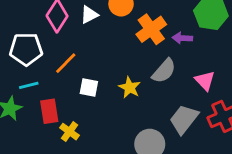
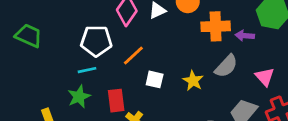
orange cross: (151, 29) -> (216, 26), turned 32
cyan line: (29, 85) -> (87, 70), moved

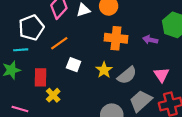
orange cross: (216, 26) -> (116, 38), moved
white pentagon: (96, 41) -> (31, 28), turned -30
gray semicircle: (226, 66) -> (127, 75), moved

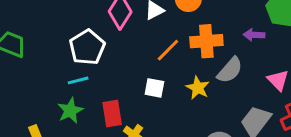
orange line: (59, 43) -> (168, 50), moved
gray semicircle: (127, 75) -> (230, 70), moved

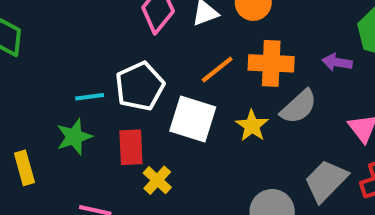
white pentagon: (87, 47) -> (140, 86), moved
white square: (154, 88) -> (193, 119), size x1.6

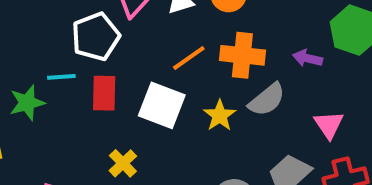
white pentagon: (140, 86) -> (96, 37), moved
green star: (74, 137) -> (27, 103), moved
red rectangle: (131, 147) -> (104, 93), moved

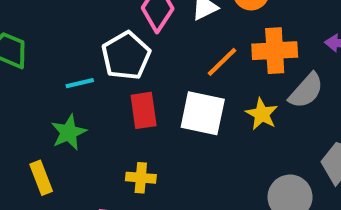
cyan line: (61, 77) -> (80, 83), moved
yellow cross: (123, 163) -> (141, 178), moved, turned -32

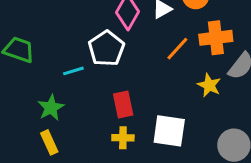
red rectangle: (144, 110) -> (123, 105), moved
white square: (203, 113) -> (169, 131), moved
green star: (69, 132) -> (51, 108), moved

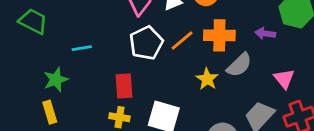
white pentagon: (106, 48) -> (146, 43), moved

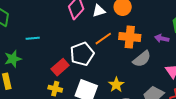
white pentagon: (146, 43) -> (82, 54), moved
yellow star: (207, 79) -> (116, 85), moved
red rectangle: (124, 86) -> (60, 67), turned 48

